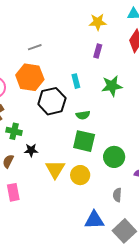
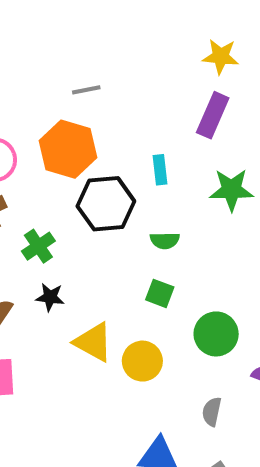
purple rectangle: (98, 51) -> (213, 115), size x1.5
green cross: (14, 131) -> (38, 246), moved, turned 35
green square: (84, 141) -> (160, 293), size x0.6
yellow triangle: (55, 169) -> (93, 342), turned -40

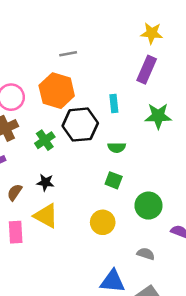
green cross: (38, 246) -> (45, 140), moved
yellow triangle: (93, 342) -> (46, 216), moved
gray semicircle: (212, 412) -> (146, 254), turned 96

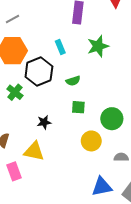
black star: (45, 182) -> (44, 122), moved
yellow circle: (103, 222) -> (91, 141), moved

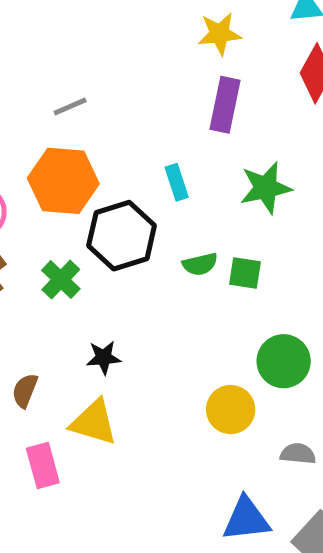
green square: (78, 107) -> (245, 273), moved
black star: (44, 122) -> (104, 358), moved

